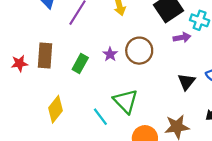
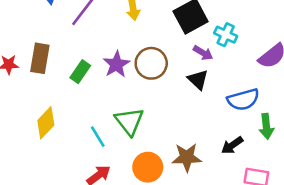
purple arrow: (182, 37) -> (203, 53), turned 35
purple star: (110, 54) -> (116, 64), size x1.5
black triangle: (186, 82) -> (198, 80), moved, turned -30

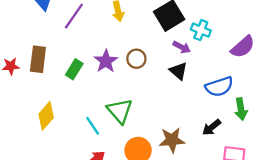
brown circle: (151, 63) -> (136, 59), size x0.7

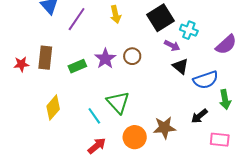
green rectangle: (74, 69) -> (77, 66), turned 36
black triangle: (178, 71) -> (180, 66), moved

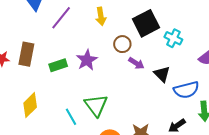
purple arrow: (172, 45) -> (136, 63), moved
brown circle: (132, 56) -> (122, 44), moved

